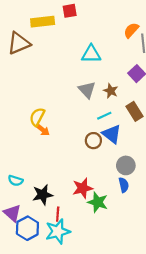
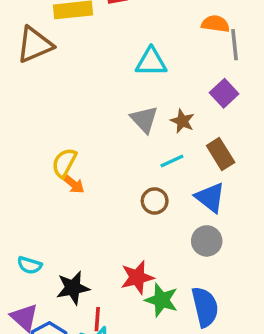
orange semicircle: (131, 30) -> (215, 24), turned 56
blue triangle: (112, 134) -> (210, 198), moved
blue semicircle: (124, 185) -> (205, 307), moved, size x1.6

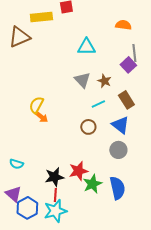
gray line: (235, 45) -> (134, 53), moved
black star: (73, 288) -> (54, 177), moved
green star: (162, 300) -> (92, 184), turned 30

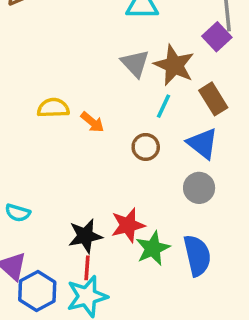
brown star: (104, 81) -> (174, 65), size x1.6
cyan line: (98, 104) -> (163, 106), turned -40
yellow semicircle: (36, 105) -> (53, 108), turned 60
orange arrow: (41, 117) -> (92, 122), moved

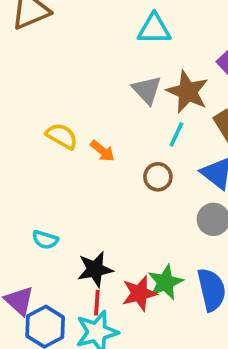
yellow semicircle: (53, 108) -> (62, 136), turned 32
cyan semicircle: (18, 213) -> (45, 240), moved
red star: (128, 225) -> (139, 293), moved

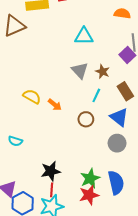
brown star: (188, 92) -> (103, 72), size x0.6
cyan semicircle: (45, 240) -> (15, 141), moved
red star: (139, 293) -> (89, 195), moved

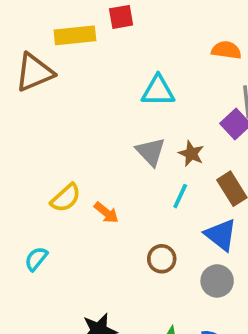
yellow semicircle: (32, 96) -> (66, 198), turned 108
brown circle: (86, 119) -> (162, 259), moved
cyan semicircle: (15, 141) -> (36, 259), moved, turned 112

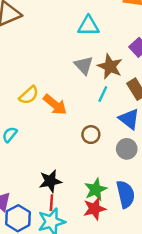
brown star: (191, 154) -> (110, 66), size x1.5
orange arrow: (106, 213) -> (55, 105), size x1.5

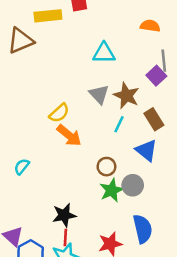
yellow semicircle: (29, 95) -> (59, 113), moved
gray circle: (127, 149) -> (133, 185), moved
green star: (96, 189) -> (111, 190), moved

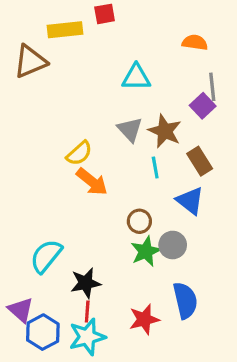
cyan line: (119, 124) -> (155, 167), turned -35
cyan semicircle: (22, 167) -> (46, 256), moved, size x1.6

